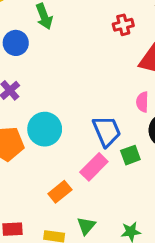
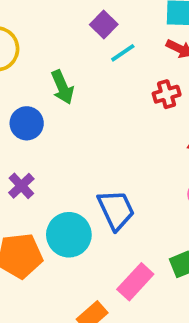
blue trapezoid: (107, 131) -> (116, 210), moved

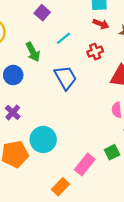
purple square: (104, 25) -> (42, 13), moved
cyan line: (123, 53) -> (64, 38), moved
blue trapezoid: (116, 210) -> (65, 78), moved

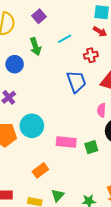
purple square: (42, 13) -> (39, 16), moved
blue trapezoid: (65, 78) -> (76, 82), moved
pink rectangle: (85, 165) -> (66, 142), moved, turned 48

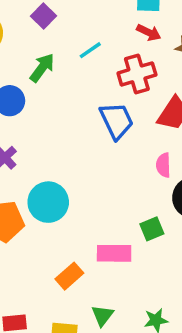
green arrow: (35, 47) -> (42, 68), turned -120
red cross: (91, 55) -> (137, 74), size x1.5
pink rectangle: (66, 142) -> (114, 253), moved

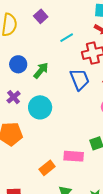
green arrow: (42, 68) -> (41, 70), moved
cyan circle: (48, 202) -> (40, 107), moved

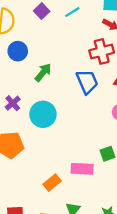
cyan line: (67, 38) -> (72, 12), moved
blue circle: (18, 64) -> (18, 51), moved

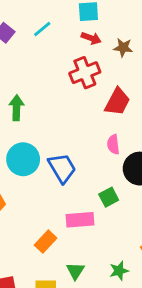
green arrow: (43, 72) -> (16, 108), turned -30
blue trapezoid: (87, 82) -> (62, 168), moved

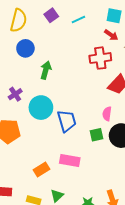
green square: (109, 197) -> (96, 135), moved

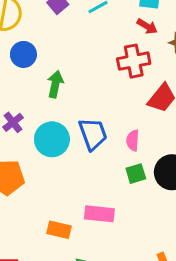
pink semicircle: (107, 114) -> (133, 140), moved
blue trapezoid: (67, 121) -> (93, 134), moved
orange rectangle: (42, 170) -> (59, 230), turned 49

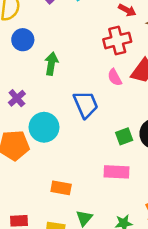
cyan circle: (52, 139) -> (44, 127), moved
pink semicircle: (133, 140) -> (115, 77), moved, turned -30
pink rectangle: (99, 214) -> (116, 172), moved

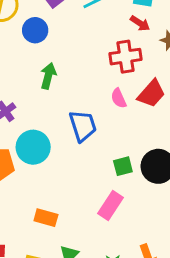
blue circle: (23, 40) -> (35, 30), moved
pink rectangle: (116, 172) -> (111, 206), turned -65

